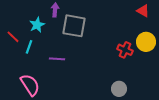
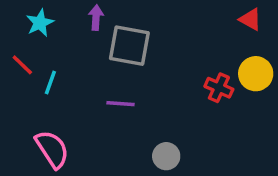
cyan star: (37, 25) -> (40, 23), moved
purple line: (57, 59) -> (121, 104), moved
gray circle: (119, 89) -> (166, 156), moved

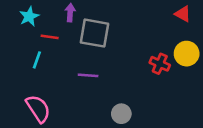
red line: (22, 65) -> (50, 37), moved, turned -36

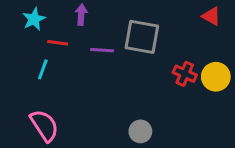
gray square: (94, 33) -> (142, 37), moved
yellow circle: (187, 54) -> (216, 77), moved
purple line: (88, 75) -> (102, 50), moved

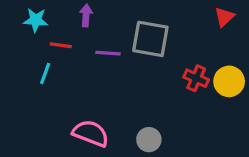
red triangle: (211, 16) -> (224, 17), turned 48
cyan star: (34, 19) -> (36, 20), turned 30
pink semicircle: (44, 126) -> (91, 133), moved, turned -36

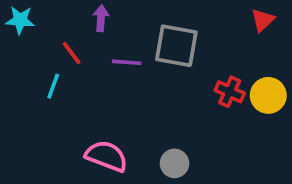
cyan star: (36, 20) -> (20, 20), moved
red line: (61, 45) -> (72, 53), turned 45

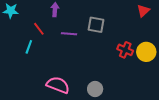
gray square: (176, 46) -> (96, 25), size x0.7

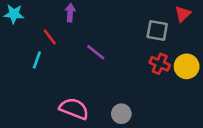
gray square: (96, 25) -> (157, 31), moved
purple line: (69, 34) -> (96, 52), moved, turned 35

